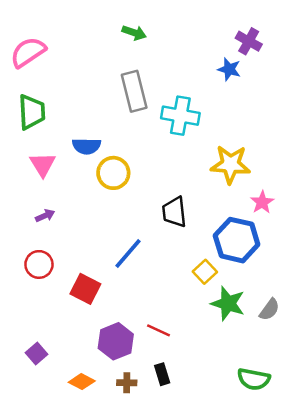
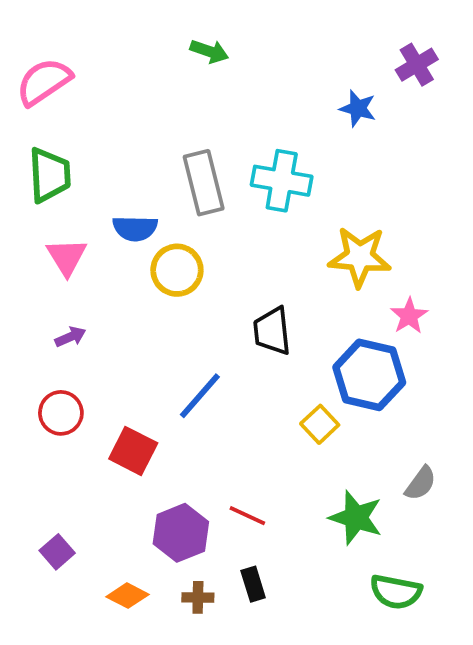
purple cross: (249, 41) -> (417, 65), moved, turned 30
gray rectangle: (134, 91) -> (204, 183), moved
green star: (228, 303) -> (356, 518), moved

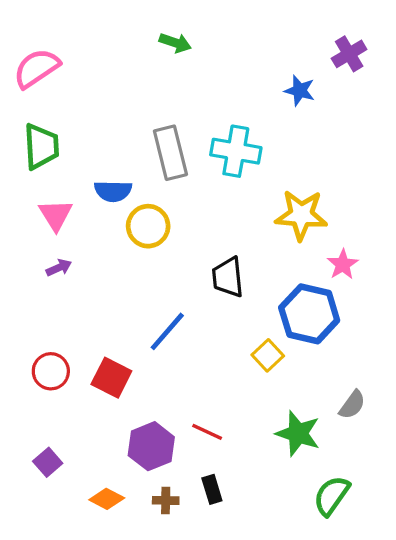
purple arrow: (70, 337) -> (59, 268), moved
red circle: (61, 413) -> (51, 371), moved
green semicircle: (396, 592) -> (332, 496), turned 114

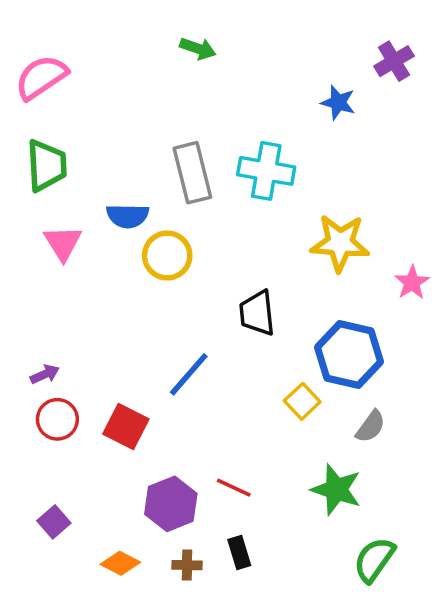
pink star: (343, 264) -> (412, 283), moved
purple arrow: (59, 268) -> (45, 374), moved
gray semicircle: (352, 405) -> (371, 426), moved

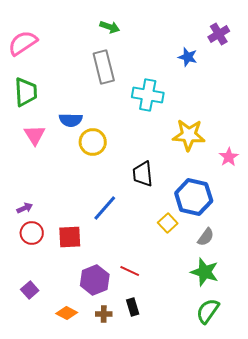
gray rectangle: (192, 173) -> (104, 67), moved
red square: (126, 426) -> (70, 237), turned -30
green star: (336, 489) -> (205, 272), moved

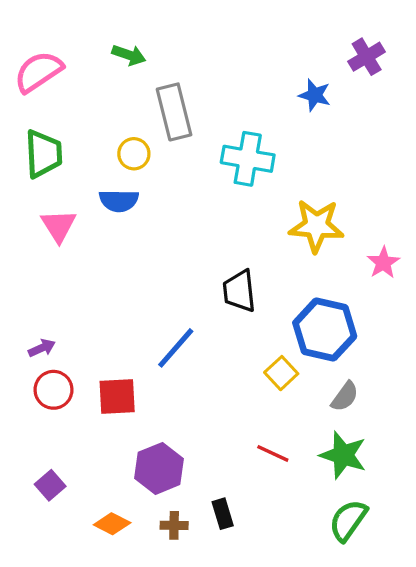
green arrow: (110, 27) -> (129, 55), moved
yellow circle: (93, 142) -> (134, 154), moved, size x0.7
red line: (130, 271) -> (273, 453), moved

